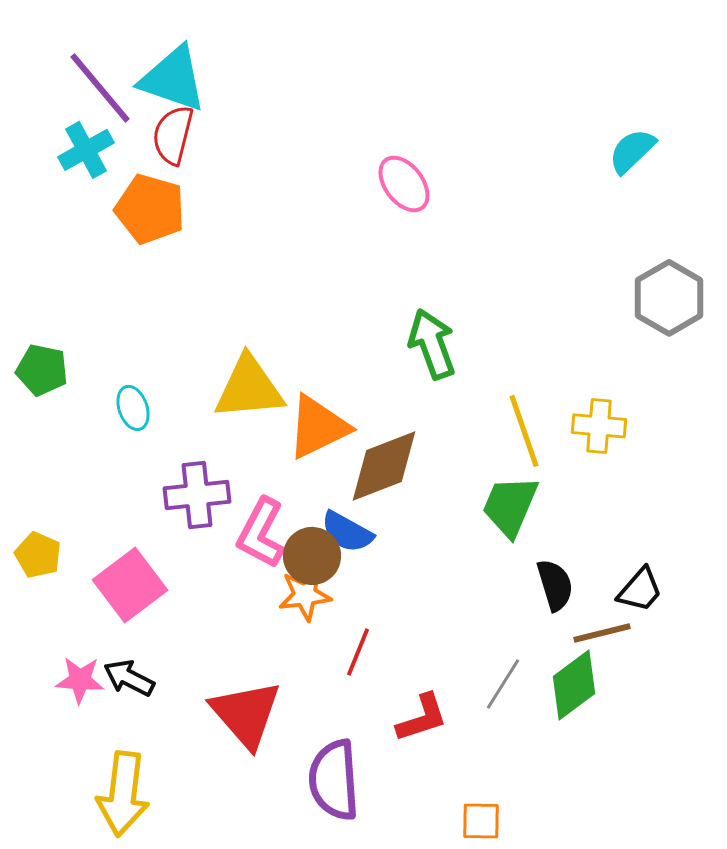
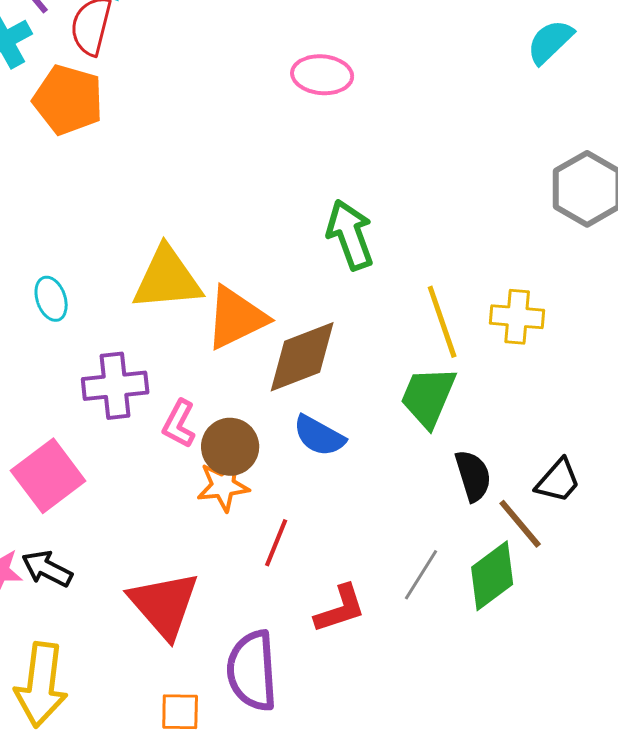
pink ellipse: (404, 184) -> (322, 75), turned -48
blue semicircle: (347, 532) -> (319, 436), moved
pink L-shape: (261, 533) -> (179, 424), size x0.7
brown line: (602, 633) -> (520, 524), turned 64
orange square: (481, 821) -> (180, 712), moved

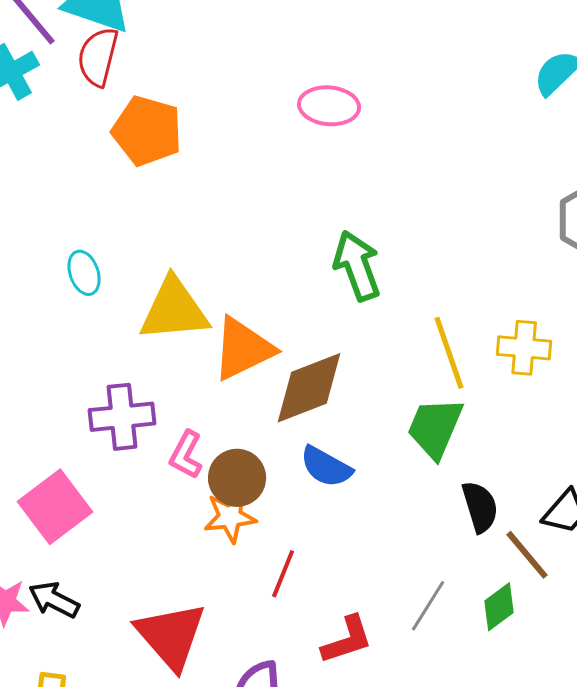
orange pentagon: (68, 100) -> (147, 131), moved
cyan ellipse: (51, 299) -> (84, 273), moved
green diamond: (492, 576) -> (499, 607), size x0.7

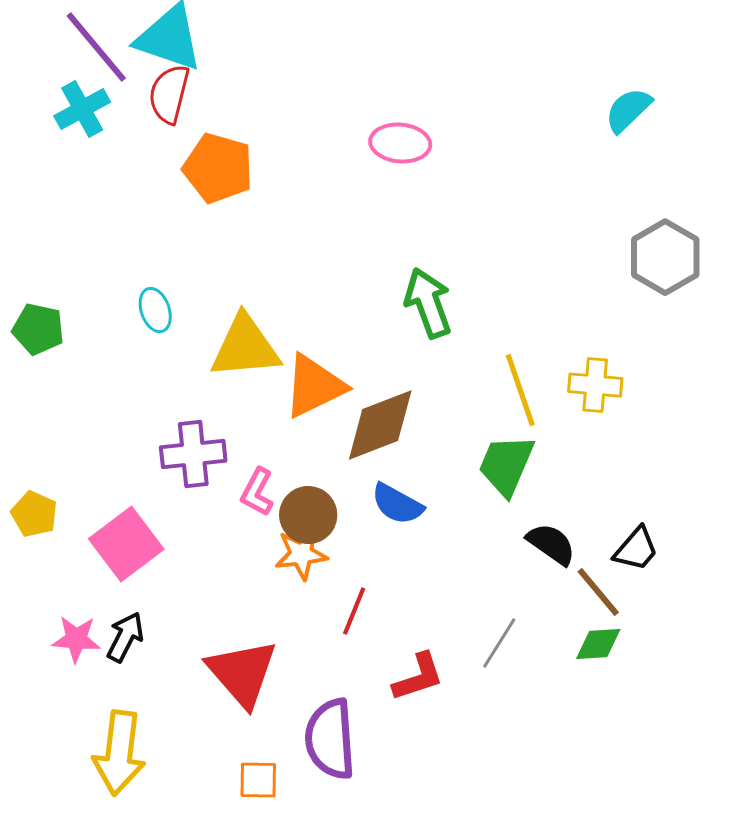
black semicircle: (480, 507) -> (551, 544), turned -38
black arrow: (54, 600) -> (125, 637), turned 90
green diamond: (499, 607) -> (598, 644), moved, turned 33

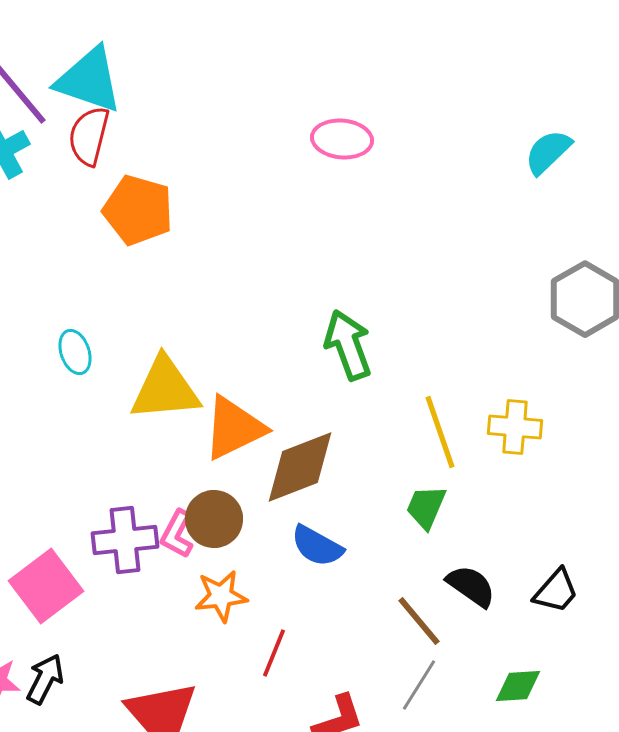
pink ellipse: (400, 143) -> (342, 139), moved
purple cross: (193, 454) -> (125, 540), moved
green trapezoid: (506, 465) -> (426, 507), size x0.7
brown circle: (308, 515) -> (214, 519), moved
brown line: (598, 592) -> (419, 621), moved

